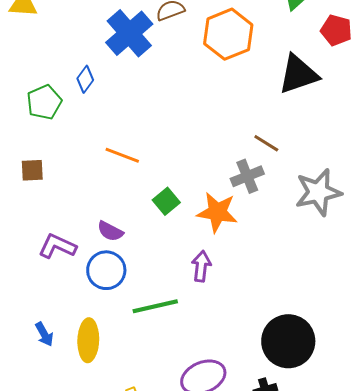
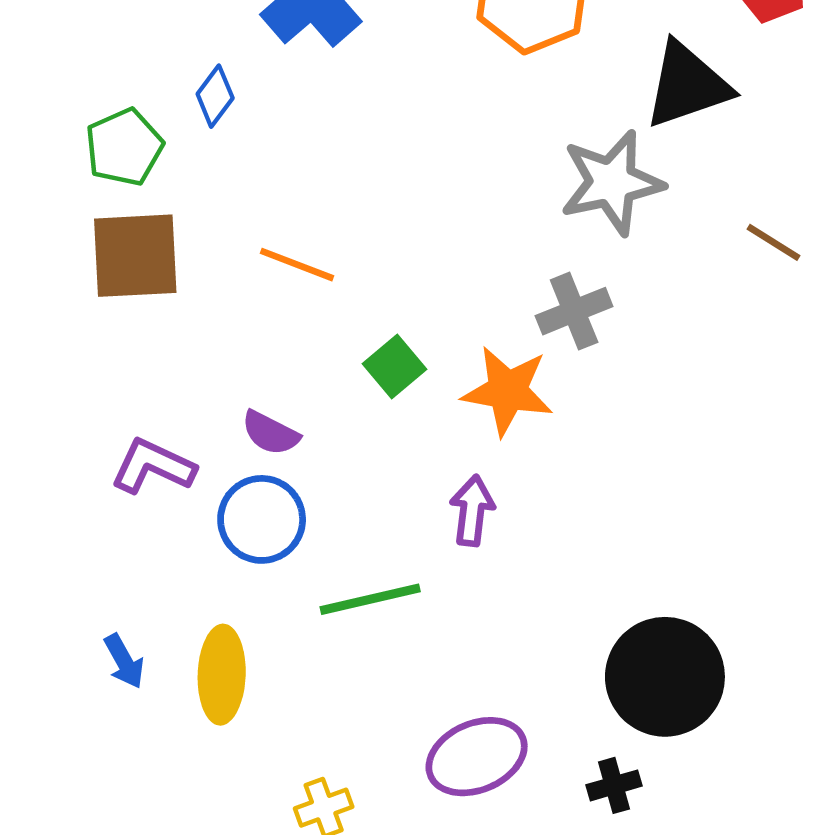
brown line: (266, 143) -> (774, 242), moved
brown square: (32, 170) -> (135, 256), moved, size x1.8
gray star: (318, 192) -> (612, 183), moved

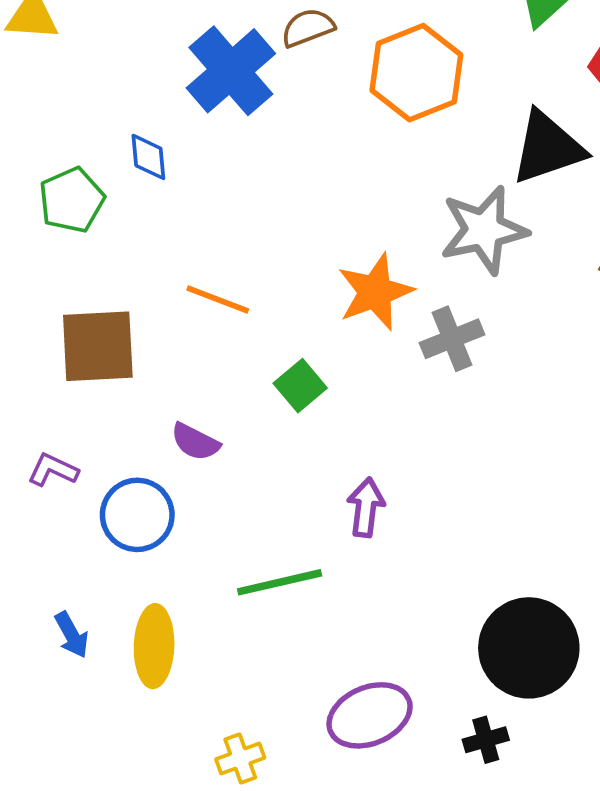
blue diamond: (215, 96) -> (148, 157), turned -42
brown square: (135, 256) -> (98, 346), moved
orange star: (508, 391) -> (375, 292), moved, turned -30
purple L-shape: (153, 466) -> (53, 470), moved, size x0.7
blue circle: (262, 519) -> (137, 515), moved

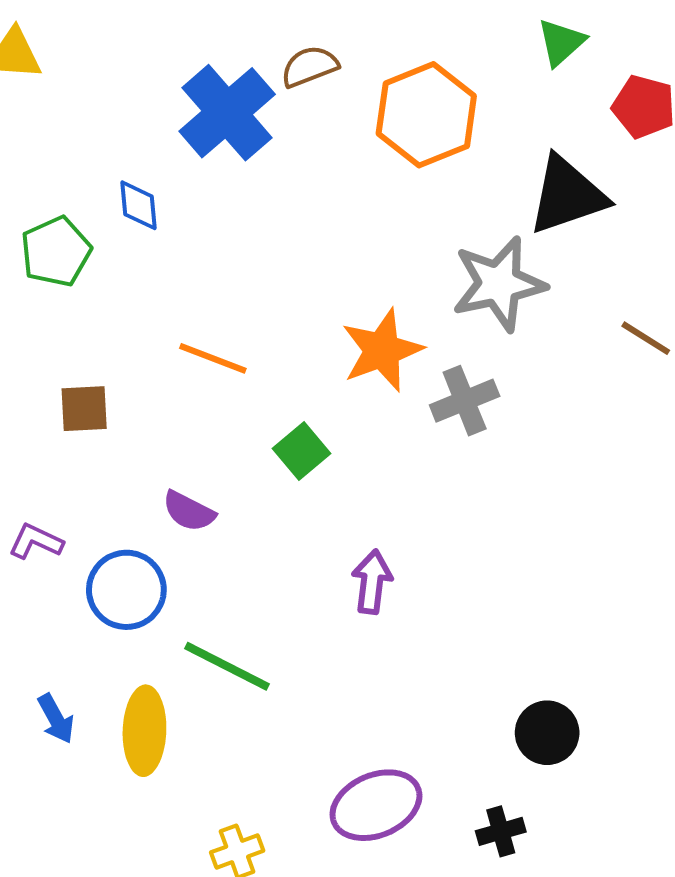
brown square: (98, 346) -> (84, 409), size x0.6
green line: (280, 582) -> (227, 666), moved, turned 40
black circle: (529, 648) -> (547, 733), size x0.6

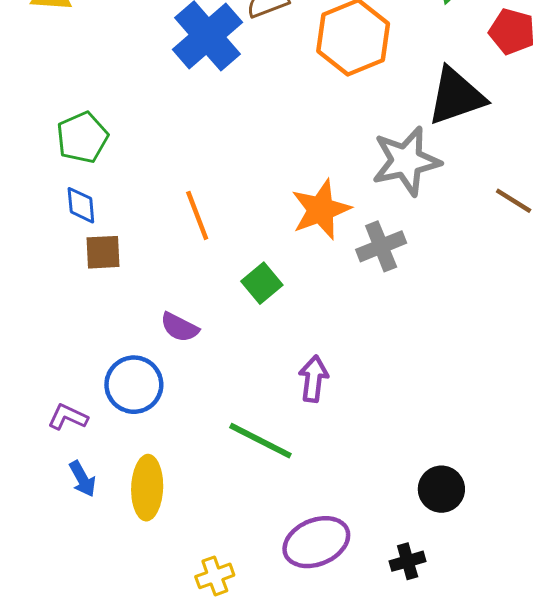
blue diamond: (138, 205) -> (81, 205), moved
orange line: (213, 358) -> (197, 215), turned 48
purple L-shape: (36, 542) -> (68, 417), moved
green line: (227, 666) -> (260, 441), moved

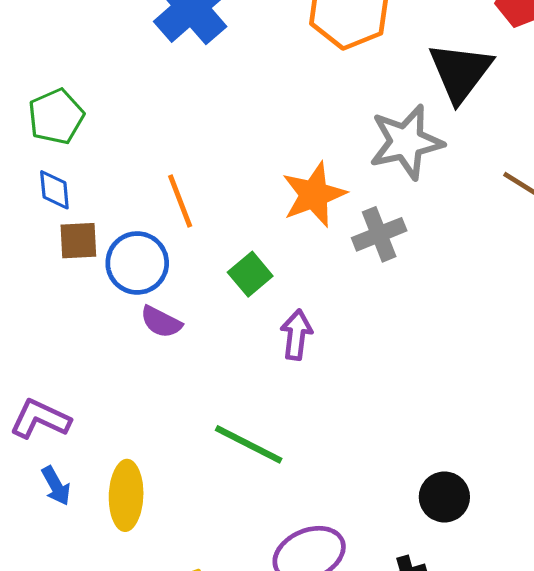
black triangle: (456, 96) -> (460, 72), turned -34
purple arrow: (313, 379) -> (296, 335), moved
blue circle: (134, 385) -> (137, 263), moved
purple L-shape: (68, 417) -> (40, 419), size x1.4

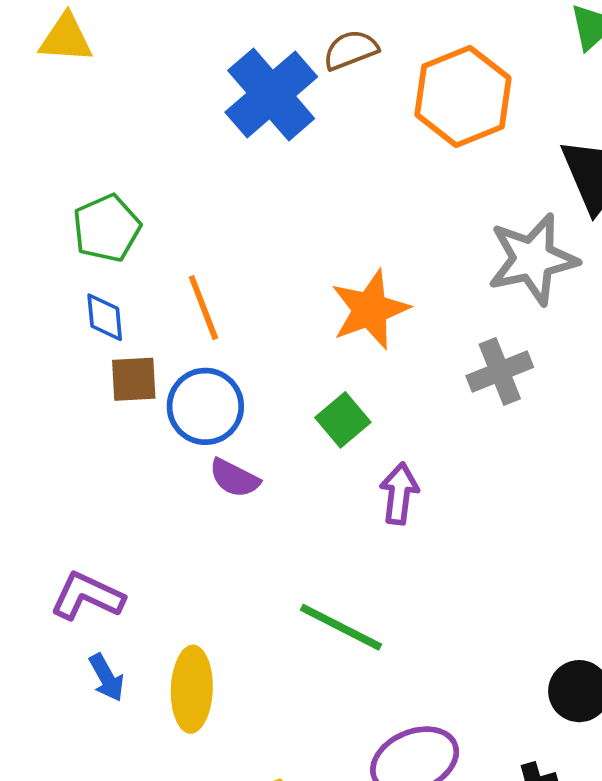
orange star: (314, 195) -> (370, 310), moved
orange line: (180, 201) -> (203, 308), moved

